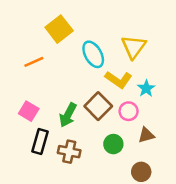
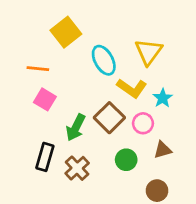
orange line: (34, 62) -> (38, 69), turned 30
pink square: (29, 111) -> (45, 99), moved
brown cross: (69, 152) -> (77, 168), turned 35

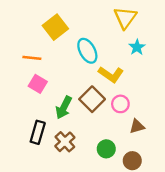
yellow triangle: (149, 52) -> (125, 18), moved
cyan star: (163, 98) -> (137, 47), moved
green circle: (126, 160) -> (106, 149), moved

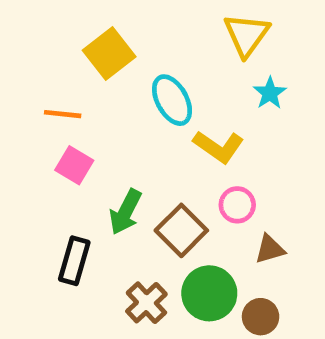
brown square: (92, 99) -> (181, 230), moved
brown cross: (65, 142) -> (146, 303), moved
green circle: (106, 149) -> (209, 293), size x1.5

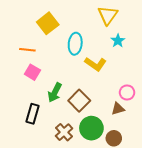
cyan ellipse: (172, 100) -> (75, 44), turned 35
pink circle: (237, 205) -> (127, 92), moved

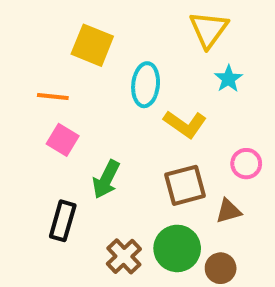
yellow square: (48, 23) -> (92, 45), turned -30
pink circle: (127, 92) -> (246, 164), moved
brown square: (79, 101) -> (185, 185), moved, turned 30

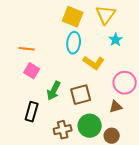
yellow square: (92, 45) -> (73, 17), moved
pink circle: (246, 164) -> (125, 83), size x1.5
brown square: (185, 185) -> (81, 95), moved
brown cross: (124, 256) -> (63, 130), turned 30

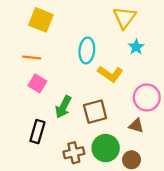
yellow square: (73, 17) -> (41, 20), moved
brown triangle: (116, 107) -> (136, 126), turned 32

